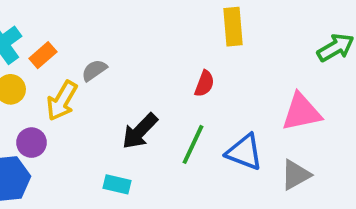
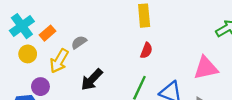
yellow rectangle: (233, 27) -> (144, 16), moved
black arrow: (140, 131) -> (92, 80), moved

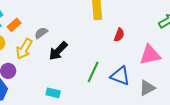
red semicircle: (146, 50) -> (119, 35), moved
black arrow: (92, 80) -> (58, 51), moved

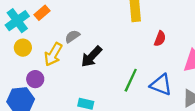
orange rectangle: (14, 25) -> (42, 13), moved

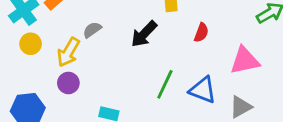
black arrow: (91, 57) -> (144, 34), moved
purple circle: (35, 79) -> (68, 83), moved

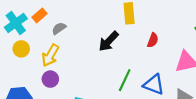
gray semicircle: (92, 30) -> (59, 28), moved

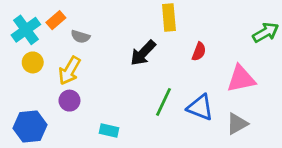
gray semicircle: (59, 28) -> (80, 37), turned -128

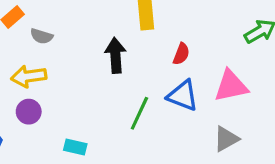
black arrow: (143, 53) -> (115, 55), turned 132
yellow arrow: (69, 71) -> (29, 76), turned 52
blue triangle: (200, 107) -> (183, 96), moved

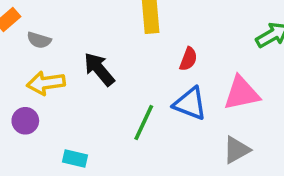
black arrow: (115, 55) -> (99, 69), moved, turned -36
yellow arrow: (29, 76) -> (46, 83), moved

